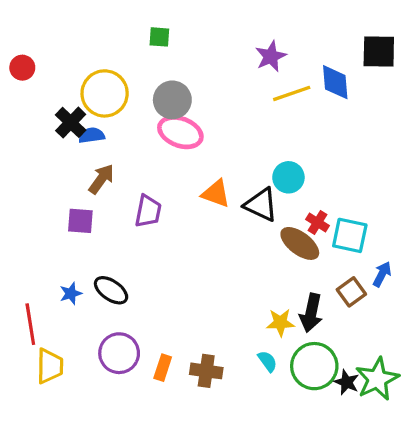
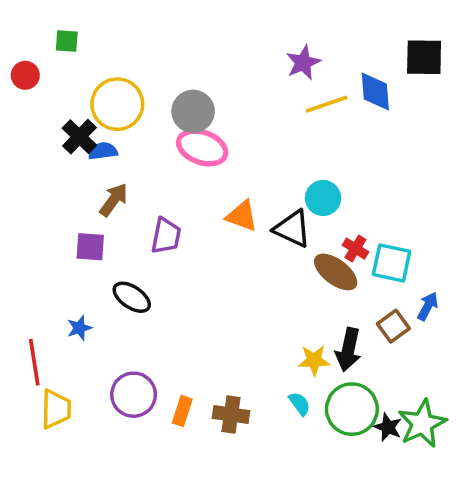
green square: (159, 37) -> (67, 41), moved
black ellipse: (111, 290) -> (132, 297), moved

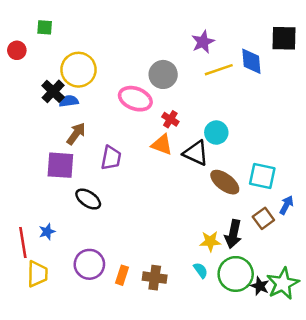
gray circle: (193, 111) -> (163, 74), moved
purple square: (90, 247) -> (60, 165), size x1.4
red cross: (355, 249) -> (170, 119), moved
blue star: (79, 328) -> (47, 232), moved

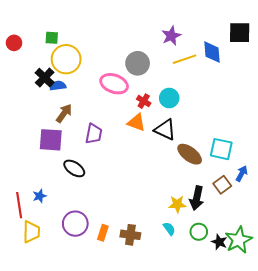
green square: (45, 27) -> (52, 38), moved
cyan circle: (216, 133) -> (169, 98), moved
green circle: (236, 274) -> (199, 232), size x0.6

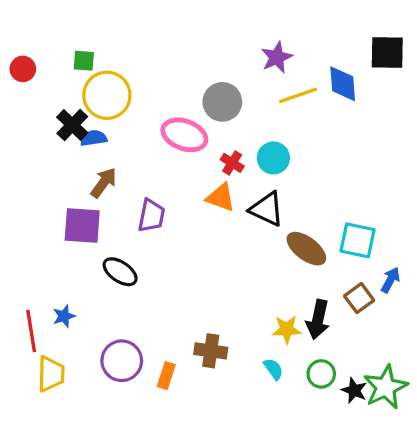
brown cross: (130, 235) -> (211, 351), moved

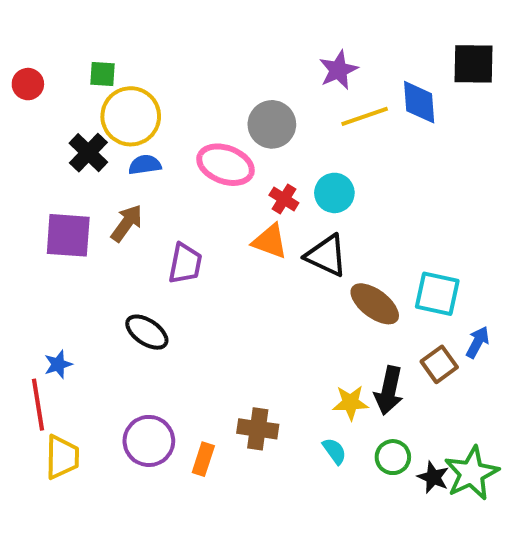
blue semicircle: (94, 138) -> (145, 165), moved
purple square: (82, 226) -> (68, 235), moved
blue star: (64, 316) -> (58, 364), moved

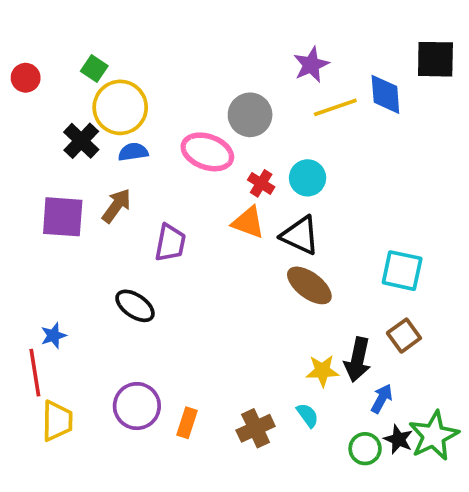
green square: (102, 74) -> (94, 68), turned 30
brown ellipse: (375, 304) -> (309, 285), moved
blue arrow: (478, 342) -> (382, 399), moved
brown cross: (258, 429) -> (256, 428), moved, turned -33
green circle: (393, 457) -> (365, 449), moved

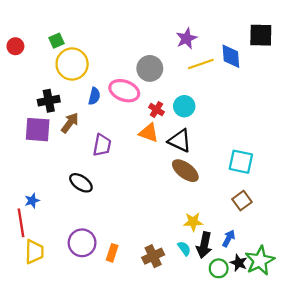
green square: (94, 68) -> (57, 41), turned 32
black cross: (81, 141) -> (49, 101), moved, turned 35
blue semicircle: (133, 152) -> (94, 96), moved, turned 112
black arrow: (358, 360) -> (204, 245), moved

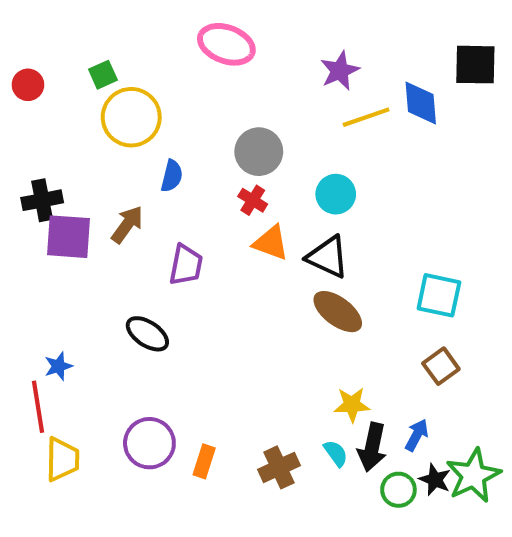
gray circle: (150, 68) -> (259, 152), moved
pink ellipse: (124, 91) -> (226, 44), moved
black cross: (49, 101) -> (42, 200), moved
red cross: (156, 110) -> (253, 200), moved

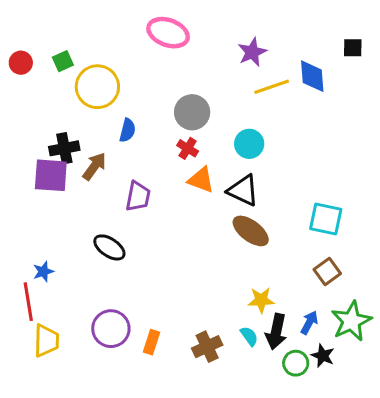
black square: (475, 65) -> (353, 48), size x0.6
green square: (103, 75) -> (63, 61), moved
black cross: (42, 200) -> (64, 148), moved
green star: (473, 476) -> (351, 321), moved

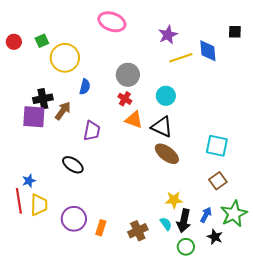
yellow trapezoid: (46, 341) -> (39, 205), moved
green circle: (296, 363) -> (186, 247), moved

